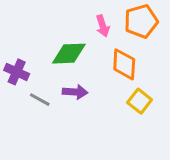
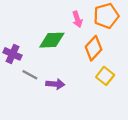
orange diamond: (124, 64) -> (94, 48), turned 40
purple arrow: (75, 92) -> (55, 84), moved

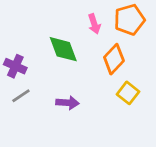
green diamond: (52, 40) -> (63, 49), turned 72
gray line: (30, 75) -> (21, 96), moved, turned -63

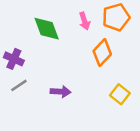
green diamond: (63, 49) -> (47, 29), moved
yellow square: (128, 93) -> (120, 94), moved

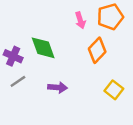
green diamond: (47, 29) -> (43, 48), moved

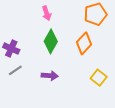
pink arrow: (80, 20) -> (47, 13), moved
green diamond: (43, 48) -> (51, 41), moved, turned 50

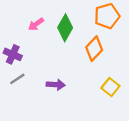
pink arrow: (47, 13) -> (36, 24), moved, turned 72
green diamond: (51, 41) -> (65, 28), moved

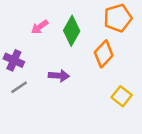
purple arrow: (56, 85) -> (59, 76), moved

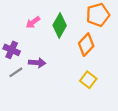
purple arrow: (59, 76) -> (37, 63), moved
yellow square: (122, 96) -> (88, 80), moved

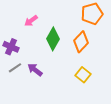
green diamond: (60, 25) -> (53, 39), moved
purple arrow: (37, 63) -> (35, 70), moved, turned -147

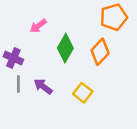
gray line: (15, 68) -> (18, 84), turned -56
yellow square: (83, 75) -> (83, 93), moved

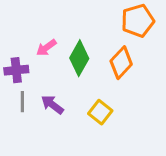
pink arrow: (38, 26) -> (46, 48), moved
purple cross: (13, 58) -> (16, 70), turned -30

